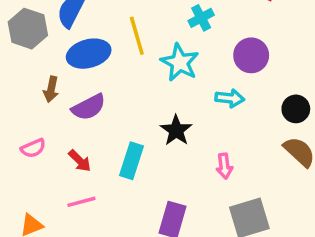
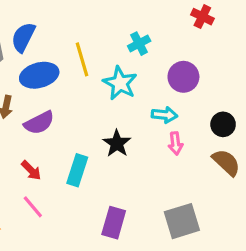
pink arrow: (224, 166) -> (176, 143), moved
pink line: (81, 202) -> (33, 207), turned 65

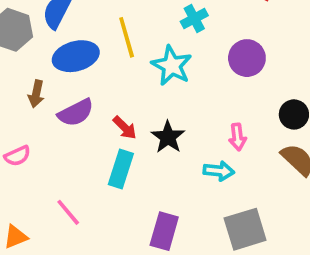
cyan arrow: (164, 115) -> (219, 171), moved
red arrow: (31, 170) -> (125, 128), moved

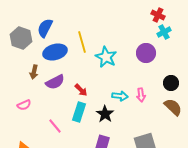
cyan cross: (194, 19) -> (164, 32), moved
black star: (168, 137) -> (105, 114), moved
cyan arrow: (219, 171) -> (120, 96), moved
pink line: (68, 212) -> (55, 126), moved

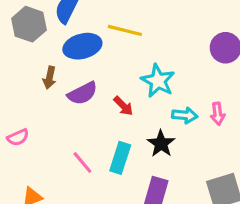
yellow line: (82, 42) -> (125, 30), turned -60
cyan star: (106, 57) -> (158, 81), moved
pink semicircle: (24, 105) -> (18, 137), moved
cyan rectangle: (79, 112) -> (120, 158), moved

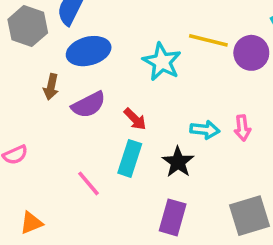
yellow line: (125, 30) -> (208, 40), moved
cyan star: (158, 81) -> (162, 62), moved
cyan rectangle: (120, 158) -> (130, 158), moved

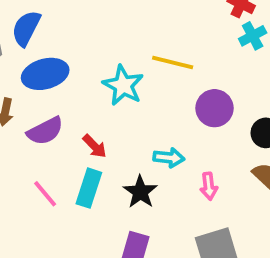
purple circle: (251, 53) -> (214, 108), moved
pink arrow: (242, 128) -> (209, 186), moved
pink line: (89, 183) -> (45, 194), moved

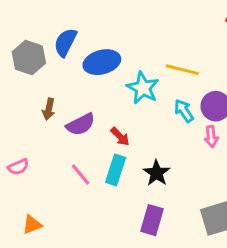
blue ellipse: (45, 74) -> (102, 62), moved
cyan arrow: (169, 158) -> (184, 111), moved, turned -130
pink arrow: (209, 186) -> (211, 137), moved

